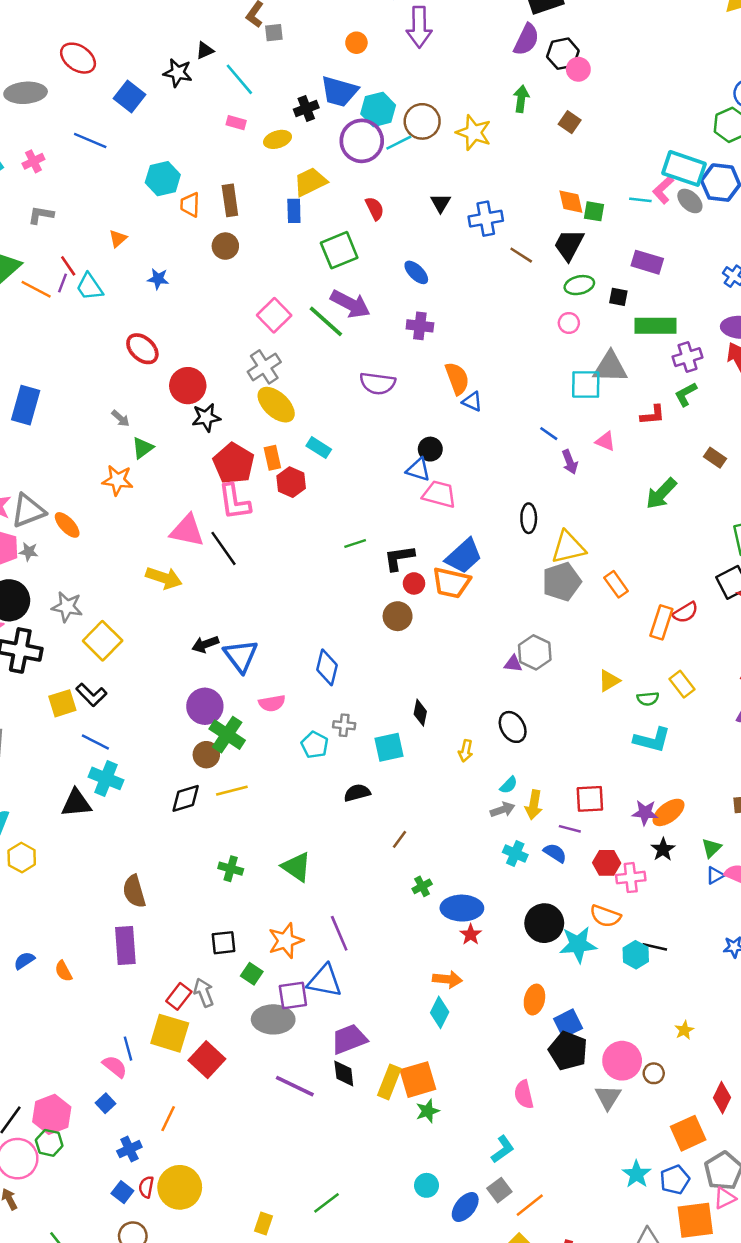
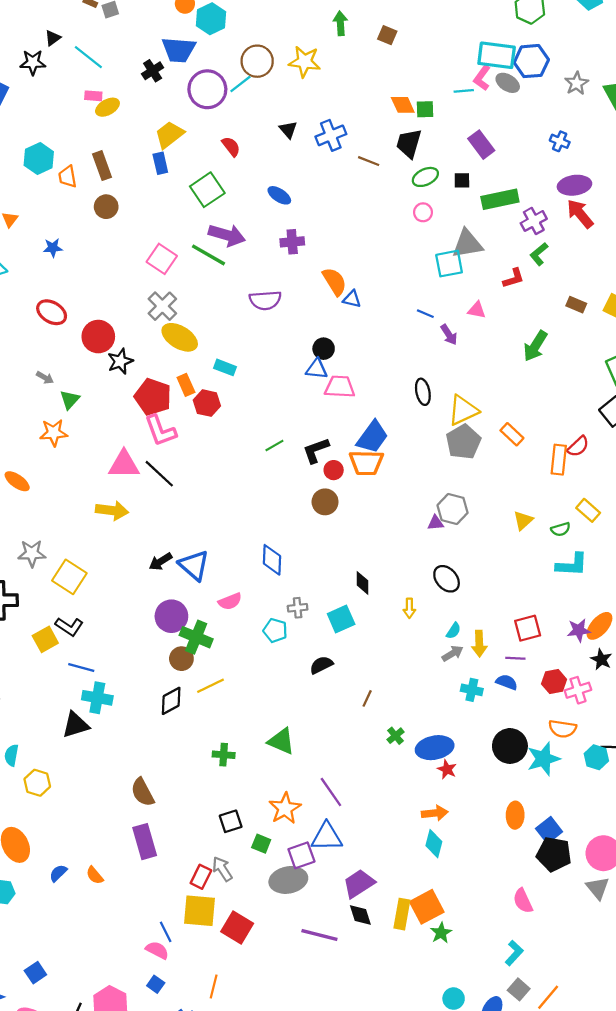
cyan hexagon: (378, 109) -> (211, 19), moved
yellow ellipse: (277, 139) -> (107, 107), moved
purple rectangle: (647, 262) -> (481, 145), turned 48

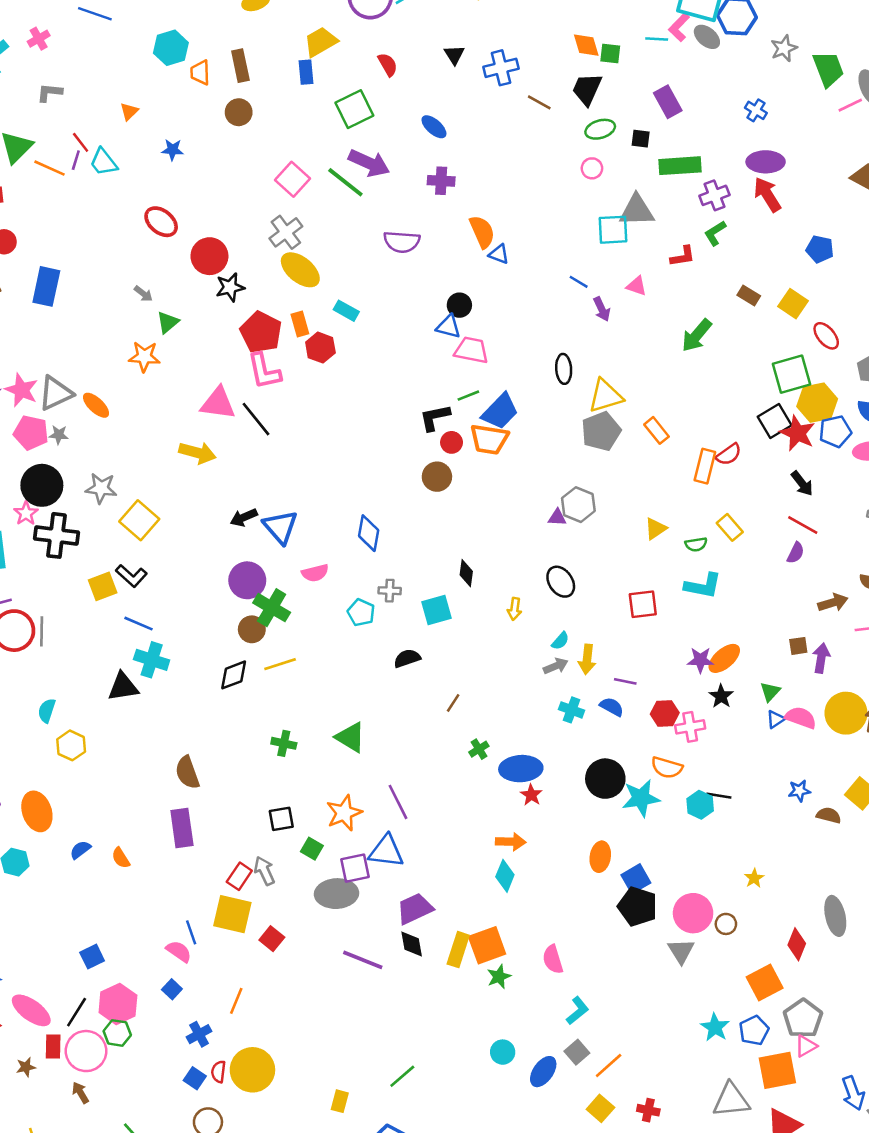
green line: (274, 445) -> (468, 396), moved
red square: (528, 628) -> (643, 604), moved
pink semicircle: (523, 901) -> (553, 959), moved
red square: (237, 928) -> (272, 939), size x0.7
blue square: (35, 973) -> (92, 957), moved

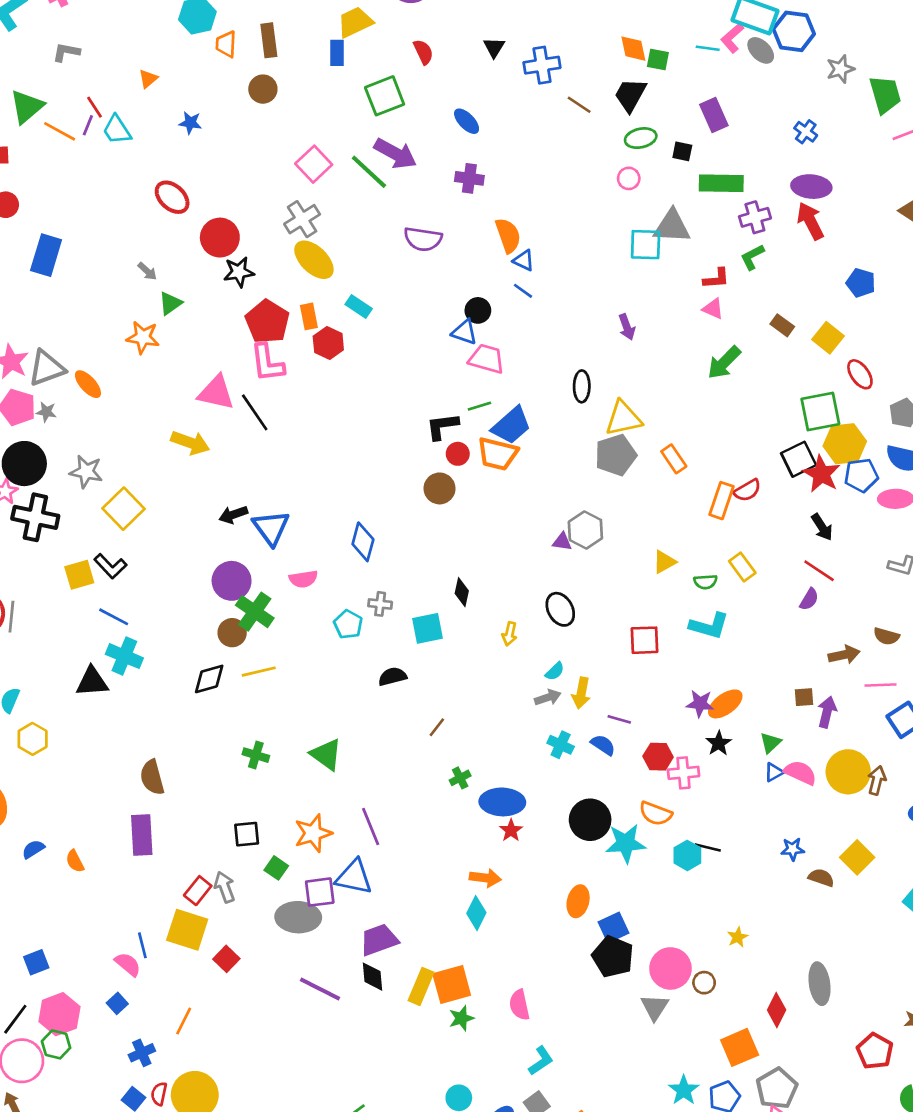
blue line: (579, 282) -> (523, 291), moved
pink triangle: (637, 286) -> (713, 309), moved

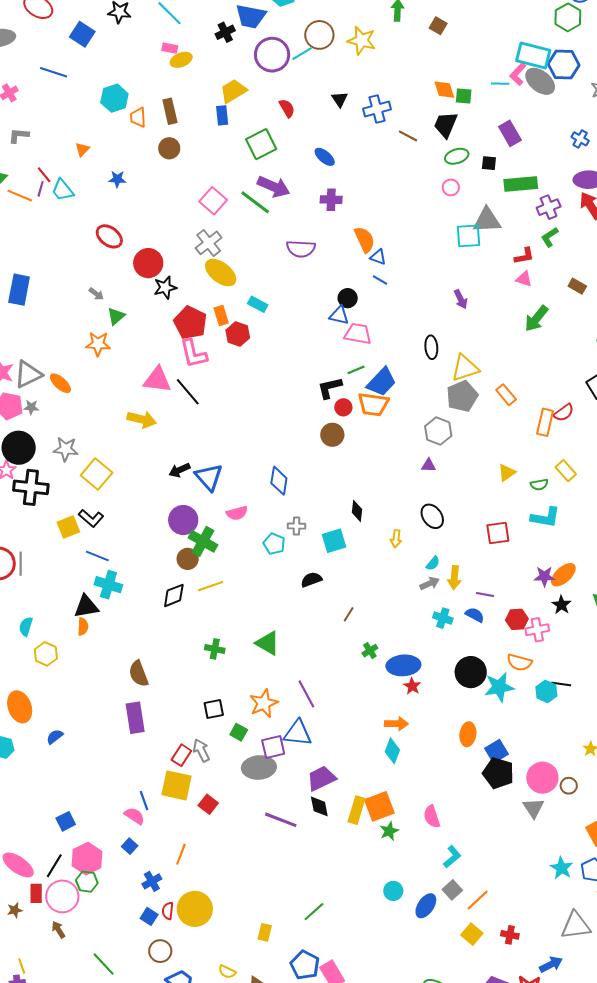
gray ellipse: (761, 50) -> (540, 81), size x1.4
gray hexagon: (585, 530) -> (438, 431), moved
orange semicircle: (75, 861) -> (83, 627), moved, turned -144

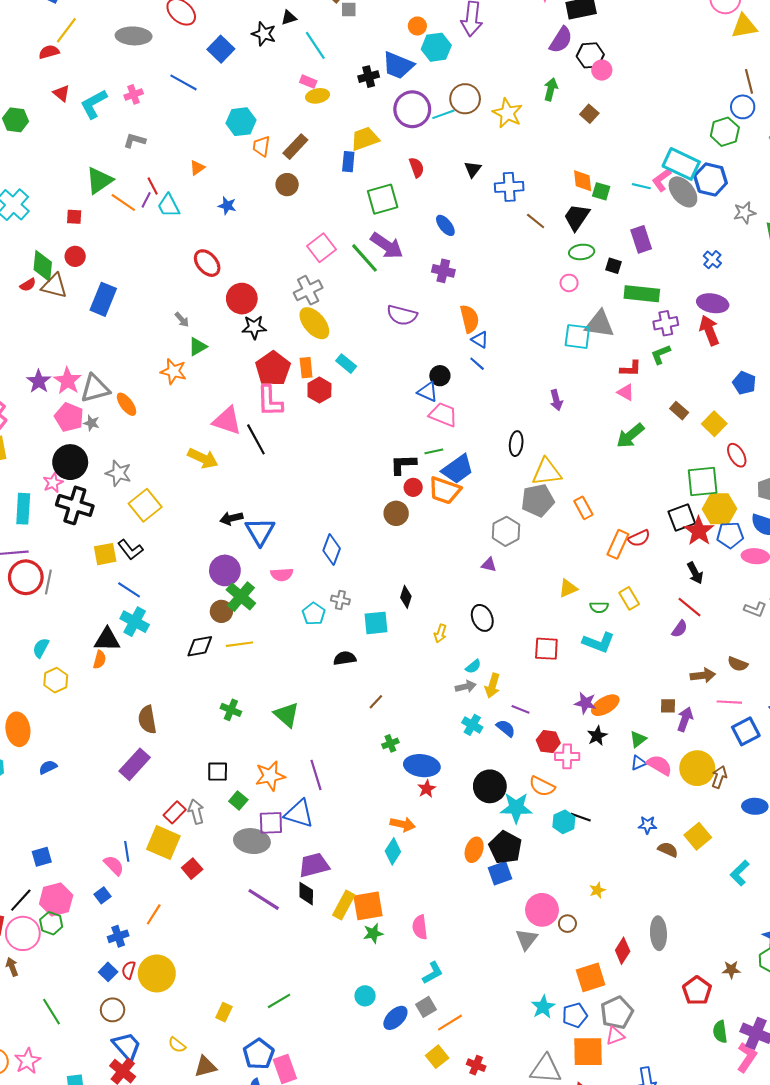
brown rectangle: (170, 111) -> (295, 147), turned 45
purple rectangle: (135, 718) -> (135, 764), turned 40
black pentagon: (498, 773) -> (505, 847), moved

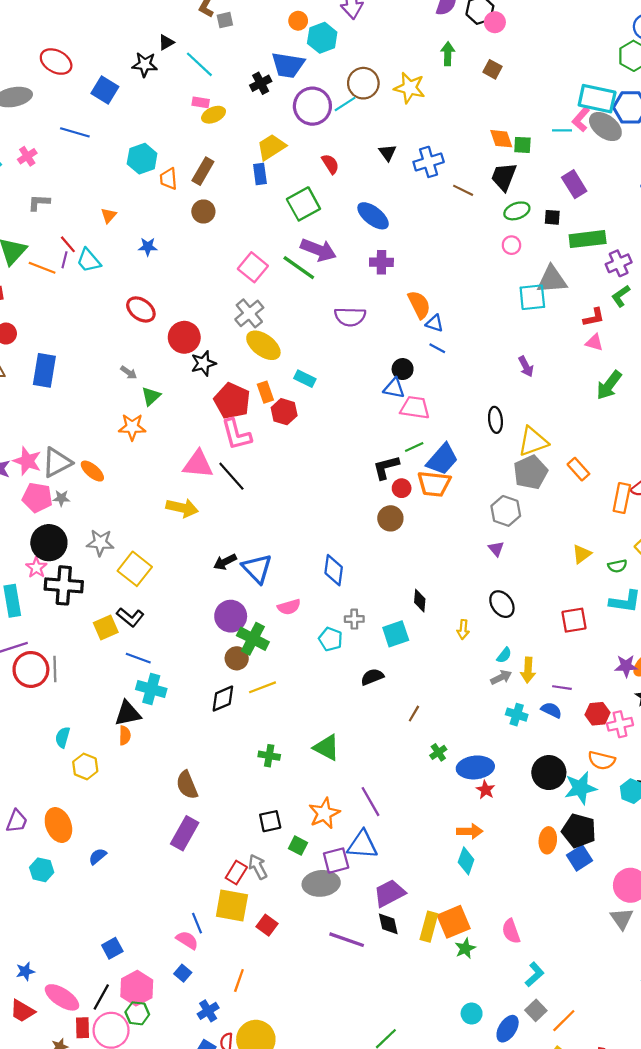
blue ellipse: (445, 225) -> (373, 216), size x1.4
purple triangle: (489, 565) -> (496, 549), turned 49

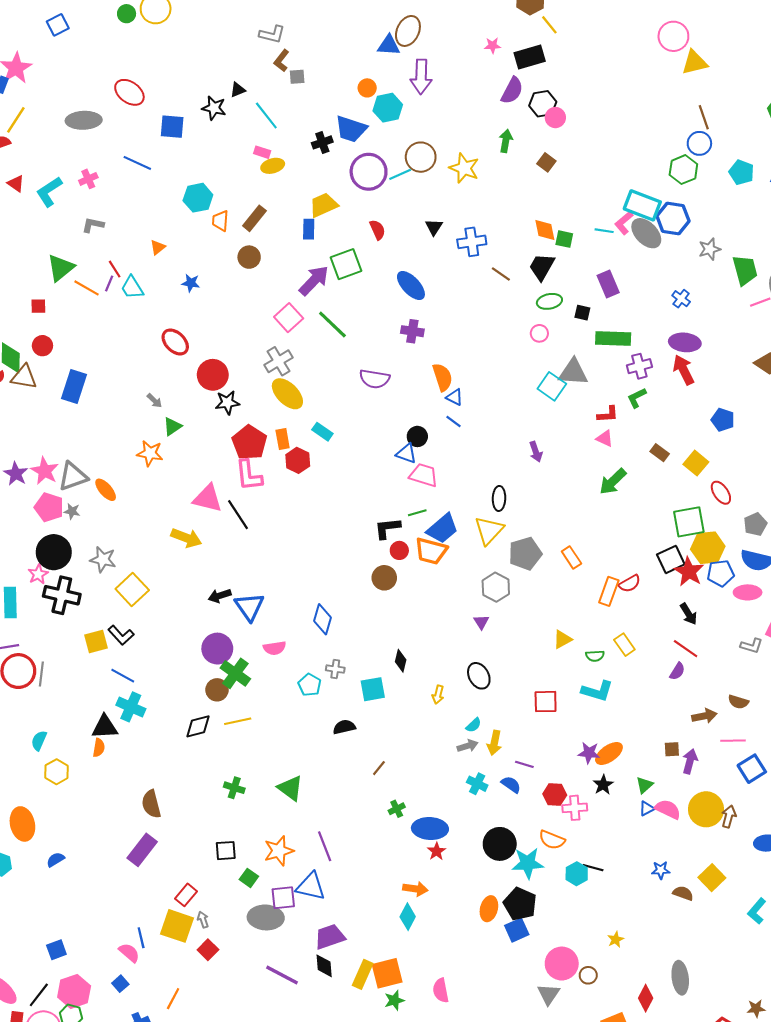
blue square: (105, 90) -> (172, 127), turned -35
purple arrow: (318, 250) -> (314, 281), moved, turned -76
cyan square: (532, 297) -> (552, 386), turned 32
yellow triangle: (533, 441) -> (489, 530), moved, turned -36
gray arrow: (258, 867) -> (203, 920), moved, size x0.7

